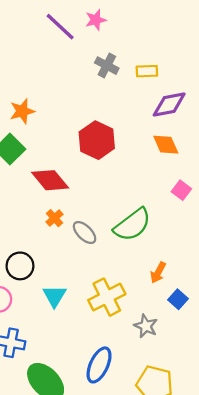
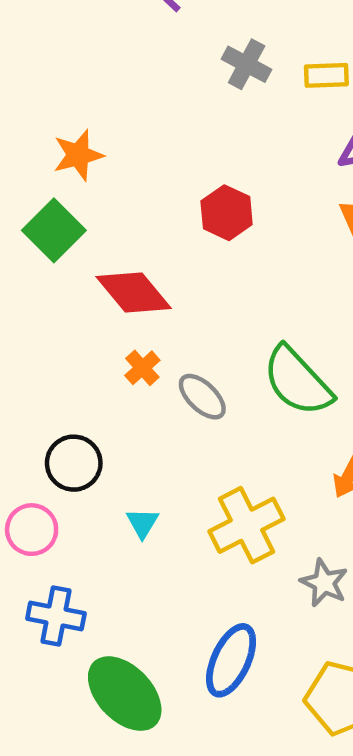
red hexagon: (97, 140) -> (227, 213), size x0.7
green semicircle: (132, 225) -> (298, 381), turned 84
cyan triangle: (54, 296) -> (142, 523), size x0.7

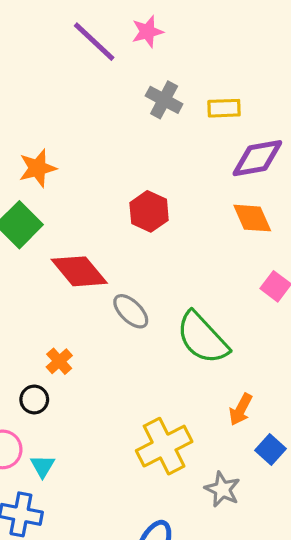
orange cross: (142, 368) -> (59, 361), moved
gray ellipse: (202, 397) -> (131, 311), moved
black circle: (74, 463) -> (34, 400), size x0.7
cyan triangle: (142, 523) -> (43, 466), moved

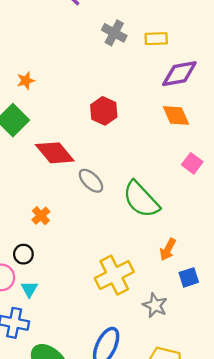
orange star: (38, 168) -> (26, 81), size x0.7
black circle: (34, 400) -> (23, 254), moved
blue square: (271, 449) -> (189, 277), turned 30

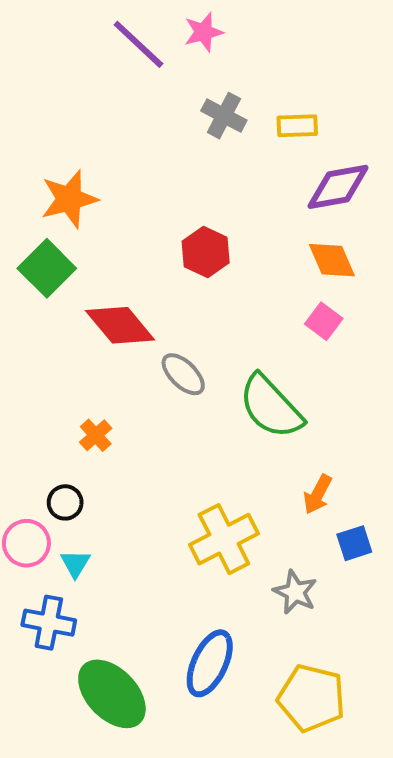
orange star: (26, 81) -> (69, 199), size x1.8
pink square: (192, 163) -> (324, 321), moved

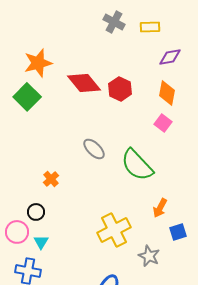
purple diamond: (338, 187) -> (170, 57), size x0.7
red hexagon: (206, 252) -> (120, 89), moved
orange diamond: (332, 260) -> (167, 93), turned 35
red diamond: (120, 325) -> (84, 83), moved

